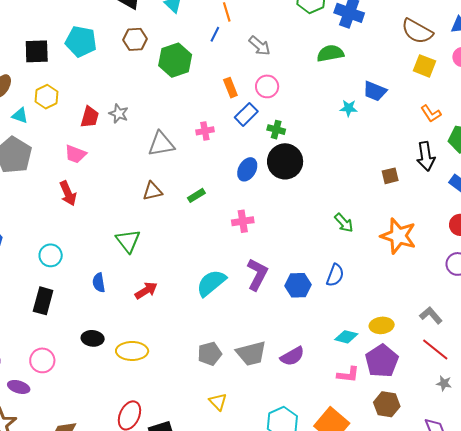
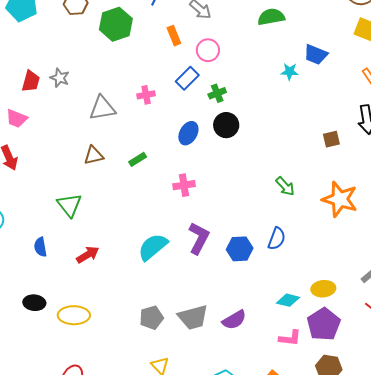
orange rectangle: (230, 88) -> (174, 36), moved
green cross: (276, 130) -> (217, 93), turned -36
black circle: (285, 161) -> (226, 125), size x0.7

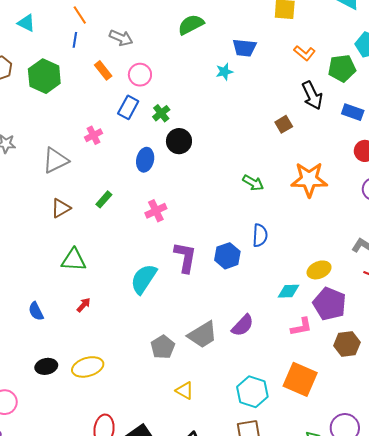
green triangle: (69, 205) -> (74, 260), moved, turned -32
red arrow: (88, 255) -> (84, 305), size x0.7

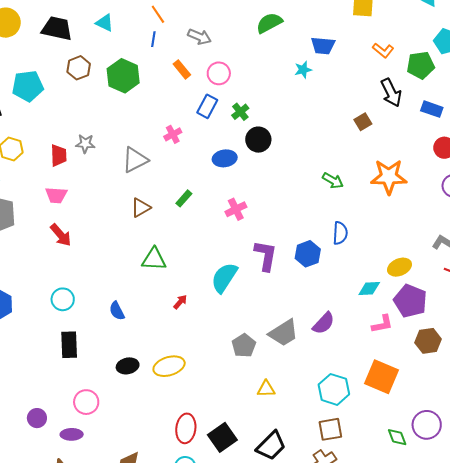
blue ellipse: (145, 160) -> (225, 158), turned 70
red arrow: (84, 305) -> (180, 302), moved
yellow triangle: (185, 391) -> (266, 389), turned -30

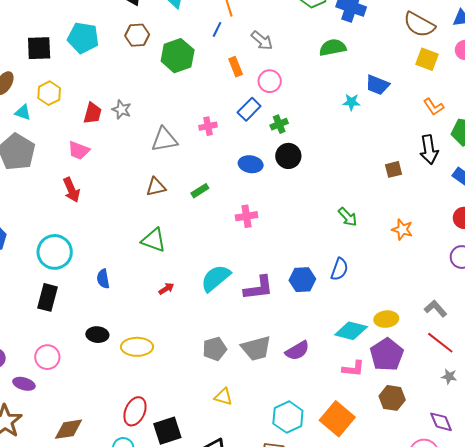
orange star: (389, 177) -> (402, 229), size x0.6
purple L-shape: (266, 256) -> (259, 288), moved, turned 56
cyan diamond: (369, 289) -> (351, 331), size x1.4
cyan circle: (63, 299) -> (55, 252), size x1.5

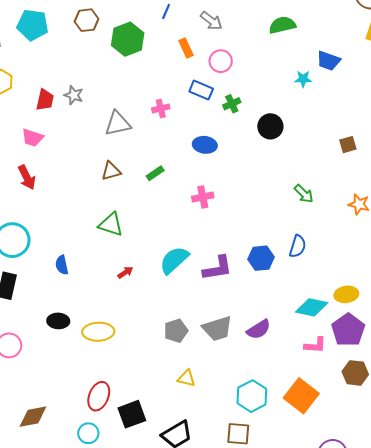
blue rectangle: (249, 109) -> (201, 90), turned 70
black circle: (288, 156) -> (270, 126), moved

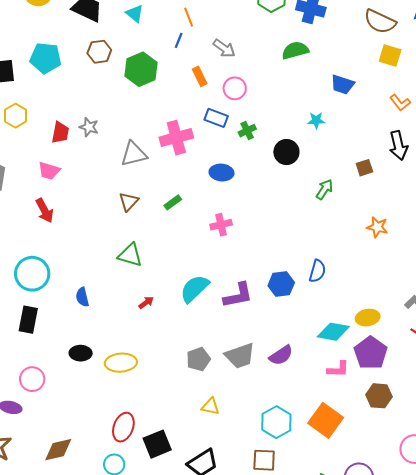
cyan star: (303, 79) -> (316, 120), moved
pink cross: (161, 108) -> (176, 138), size x1.8
brown triangle: (111, 171) -> (129, 202), turned -30
green arrow: (304, 194) -> (324, 189), moved, turned -100

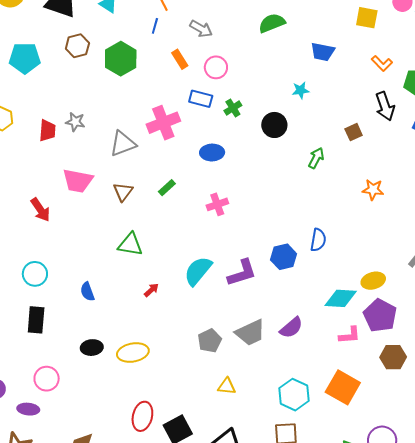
pink trapezoid: (49, 171) -> (78, 181), moved, size x1.4
cyan circle: (32, 274) -> (35, 274), size x0.7

